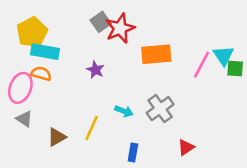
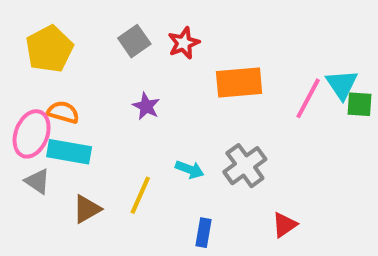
gray square: (101, 22) -> (134, 41), moved
red star: (120, 28) -> (184, 43), size x0.7
cyan rectangle: (45, 52) -> (69, 152), moved

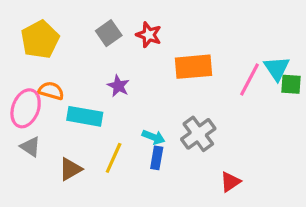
red star: (184, 43) -> (149, 35), turned -30
cyan rectangle: (69, 152) -> (85, 116), moved
blue rectangle: (203, 233) -> (157, 158), moved

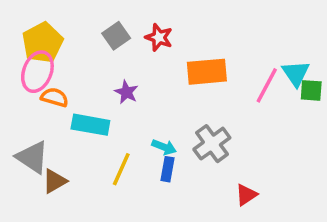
pink ellipse: (26, 108) -> (37, 72), moved
gray triangle: (30, 147) -> (32, 157), size x1.5
brown triangle: (70, 169) -> (55, 181), moved

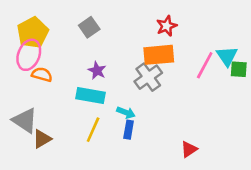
red star: (159, 37) -> (167, 26), moved, turned 30
cyan rectangle: (90, 125) -> (90, 96), moved
gray cross: (212, 144) -> (148, 77), moved

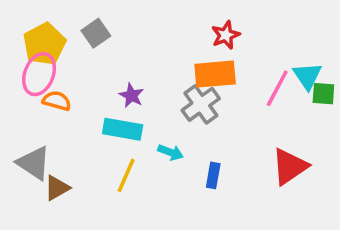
gray square: (89, 27) -> (96, 33), moved
blue rectangle: (129, 130) -> (213, 175), moved
red triangle: (189, 149) -> (290, 167), moved, size x1.6

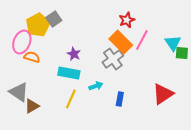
yellow pentagon: (44, 44) -> (38, 25), moved
orange rectangle: (215, 74) -> (121, 42), turned 50
pink line: (277, 88) -> (142, 40), moved
cyan arrow: (171, 152) -> (96, 86), turned -40

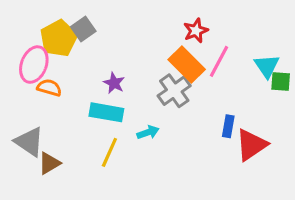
blue rectangle: (120, 99) -> (228, 126), moved

